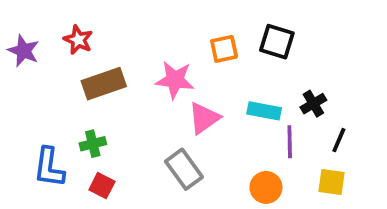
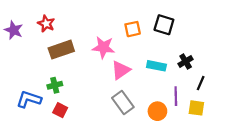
purple line: (290, 142) -> (176, 96), moved
blue L-shape: (49, 167) -> (29, 99), turned 100
gray rectangle: (184, 169) -> (123, 103), moved

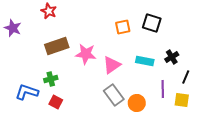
red star: (46, 24) -> (49, 11), moved
pink star: (103, 47) -> (86, 54), moved
orange circle: (157, 111) -> (137, 103), moved

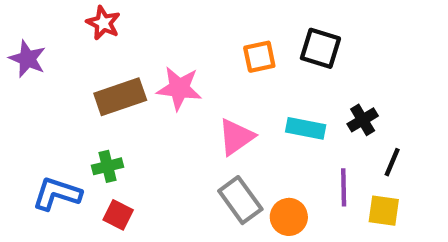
pink star: (86, 54) -> (179, 88), moved

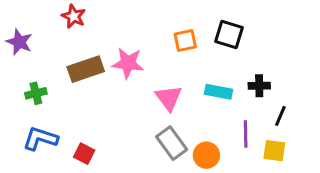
black cross: (363, 120) -> (259, 86), turned 30
pink triangle: (236, 137) -> (169, 98), turned -32
green cross: (108, 166) -> (36, 93), moved

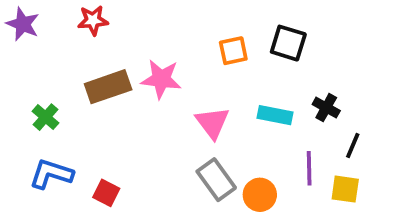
red star: (74, 16) -> (93, 20), turned -30
purple star: (19, 42) -> (23, 24), moved
black cross: (259, 86) -> (326, 108), turned 30
green cross: (36, 93) -> (46, 117), turned -35

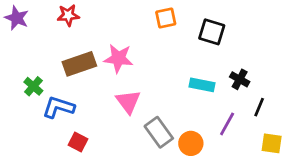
orange square: (233, 51) -> (166, 18), moved
pink triangle: (212, 123) -> (128, 102), moved
purple line: (309, 168) -> (227, 124), turned 30
blue L-shape: (51, 174) -> (58, 107), moved
yellow square: (345, 189) -> (272, 143), moved

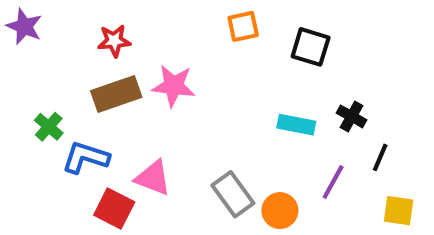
red star: (68, 15) -> (114, 41), moved
pink triangle: (128, 102) -> (153, 178), moved, turned -32
red square: (78, 142) -> (114, 209), size x1.4

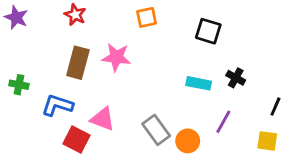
orange square: (243, 26) -> (147, 17), moved
red star: (114, 41) -> (75, 15), moved, turned 30
brown rectangle: (116, 94) -> (78, 63), turned -56
green cross: (49, 127) -> (19, 85), moved, turned -30
black line: (380, 157) -> (275, 107), moved

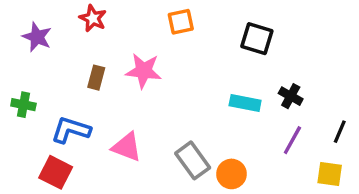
purple star: (16, 17) -> (37, 37), moved
brown rectangle: (78, 63) -> (96, 78), size x0.6
purple line: (223, 122) -> (292, 140), moved
red square: (77, 140) -> (56, 172), moved

